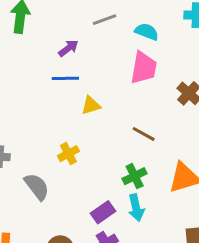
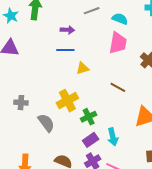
purple arrow: (68, 48) -> (67, 30), turned 40
yellow cross: (68, 154) -> (67, 101), size x1.5
green cross: (135, 176) -> (89, 117), moved

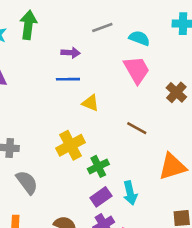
pink trapezoid: (118, 43) -> (137, 70), turned -40
yellow triangle: (83, 68) -> (90, 103), turned 40
gray semicircle: (46, 123) -> (27, 182), moved

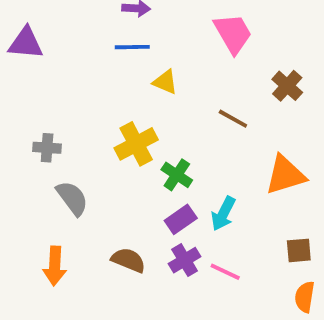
brown cross: (176, 92) -> (287, 86), moved
green cross: (98, 166) -> (177, 175), turned -30
cyan arrow: (130, 193) -> (223, 214), turned 40

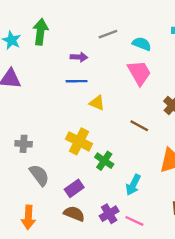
yellow cross: (136, 144) -> (79, 141), turned -35
purple rectangle: (181, 219) -> (74, 188), moved

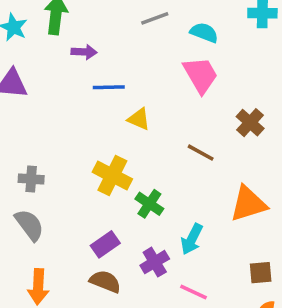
purple arrow: (79, 57) -> (84, 52), moved
gray semicircle: (39, 175) -> (29, 225), moved
purple cross: (109, 214) -> (155, 262), moved

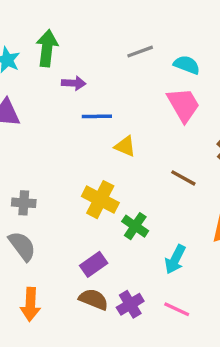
purple cross: (155, 262) -> (130, 304), moved

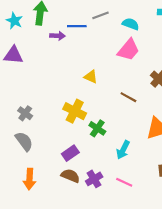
pink trapezoid: (183, 105) -> (128, 50), turned 70
blue line: (97, 116) -> (77, 26), moved
gray cross: (24, 203) -> (25, 113), turned 32

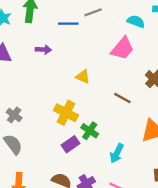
cyan semicircle: (131, 24) -> (136, 21), moved
purple arrow: (57, 36) -> (43, 50), moved
purple rectangle: (70, 153) -> (71, 144), moved

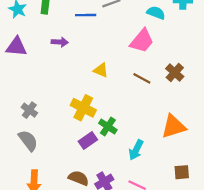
brown line: (122, 98) -> (142, 78), moved

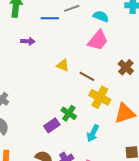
cyan semicircle: (156, 13) -> (101, 16), moved
brown line: (142, 78) -> (87, 76), moved
yellow cross: (83, 108) -> (100, 97), moved

